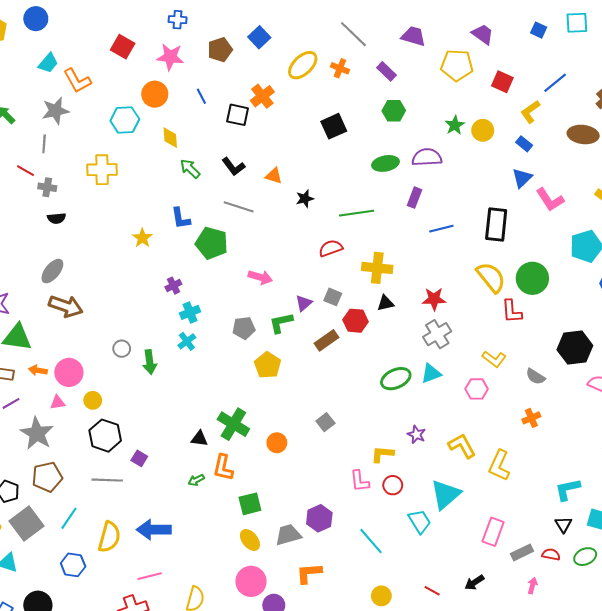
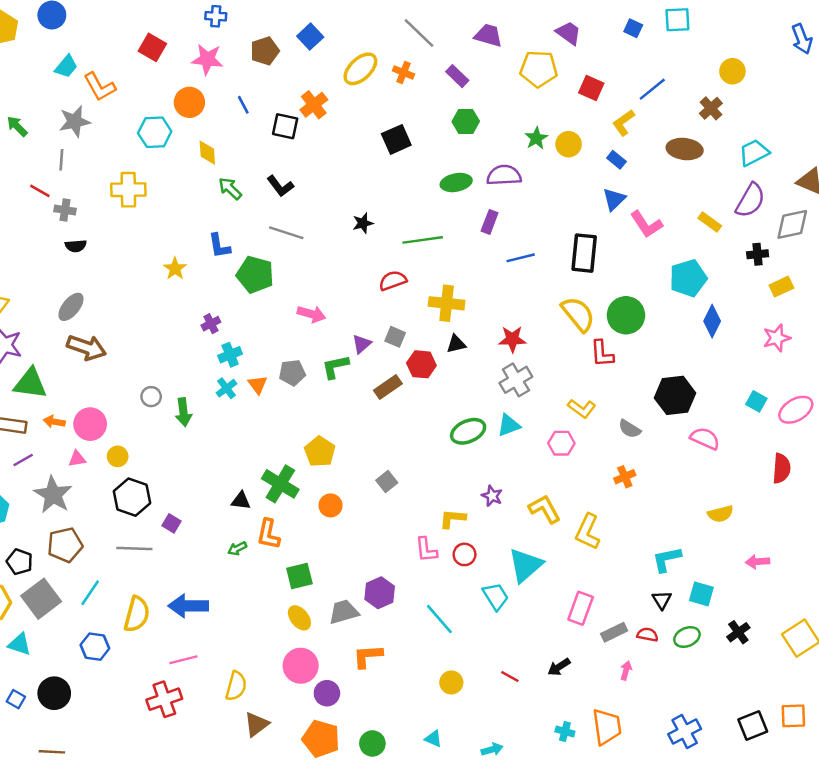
orange triangle: (274, 176) -> (258, 385), moved, turned 36
yellow pentagon: (268, 365) -> (320, 452), moved

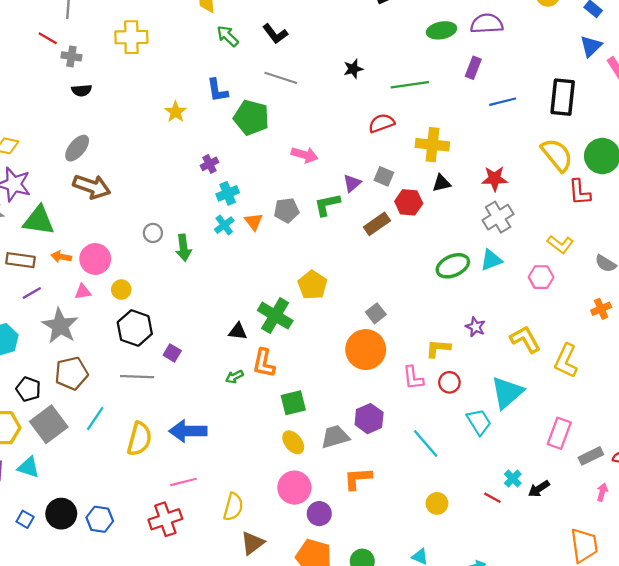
orange circle: (331, 505) -> (366, 350), moved, size x1.8
blue hexagon: (95, 647) -> (100, 519), moved
cyan cross: (565, 731) -> (513, 479), moved, turned 30

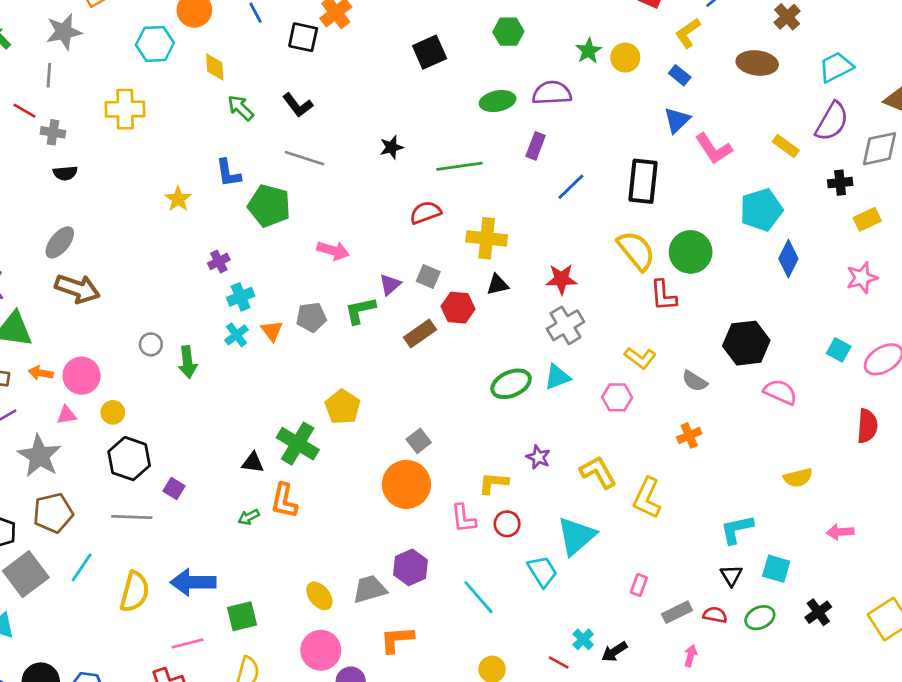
blue line: (503, 102) -> (571, 187), turned -30
green square: (293, 403) -> (242, 616), moved
pink rectangle: (559, 433) -> (639, 585), size x0.6

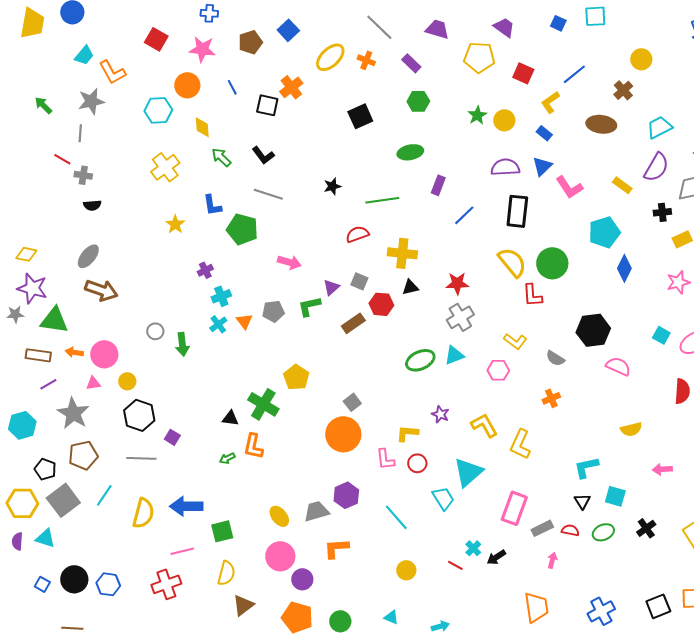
purple semicircle: (552, 93) -> (505, 167), moved
yellow cross: (125, 109) -> (165, 167), moved, turned -36
pink rectangle: (639, 585) -> (514, 508), size x2.0

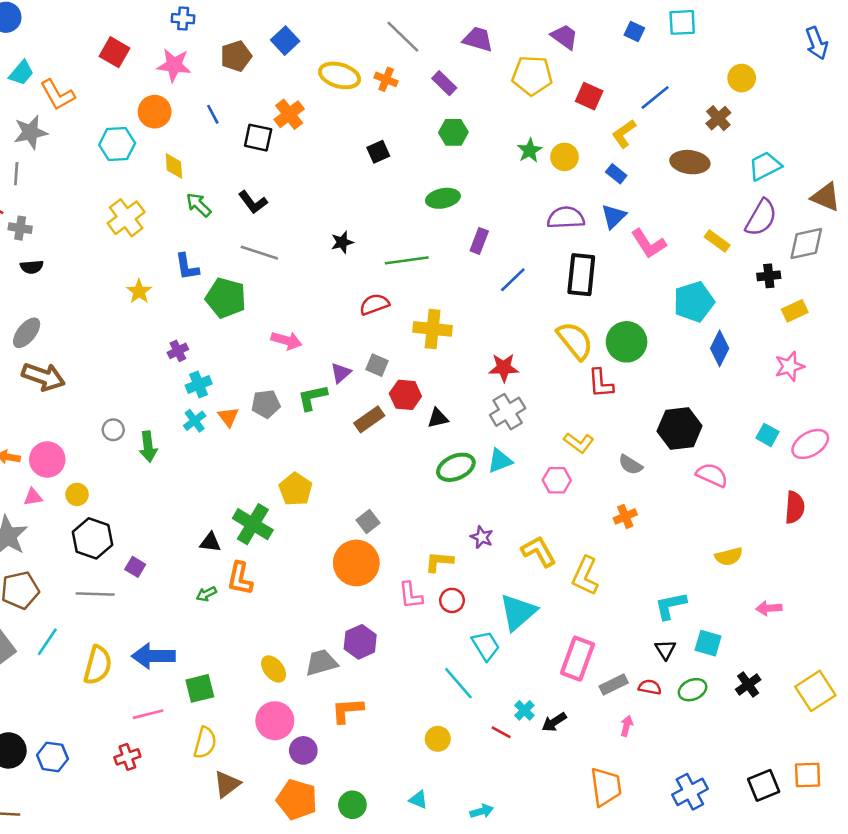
yellow ellipse: (330, 57) -> (339, 75), turned 60
black square: (360, 116) -> (378, 152), size x0.7
black triangle: (410, 287) -> (438, 418), moved
cyan line: (396, 517) -> (458, 683), moved
red cross: (166, 584) -> (127, 757), size x0.7

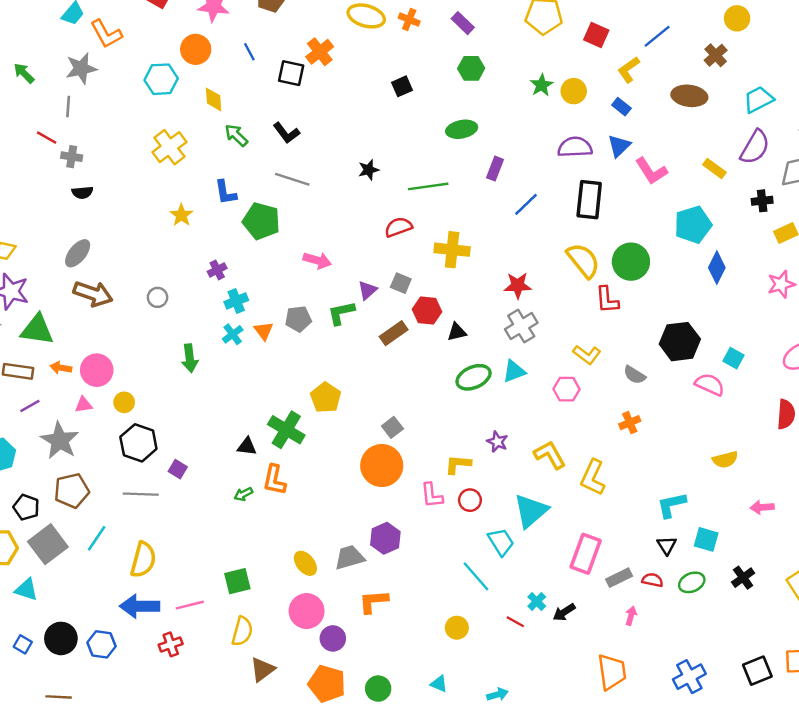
gray circle: (113, 430) -> (158, 297), moved
cyan square: (768, 435) -> (733, 358), moved
blue arrow: (153, 656) -> (140, 606), moved

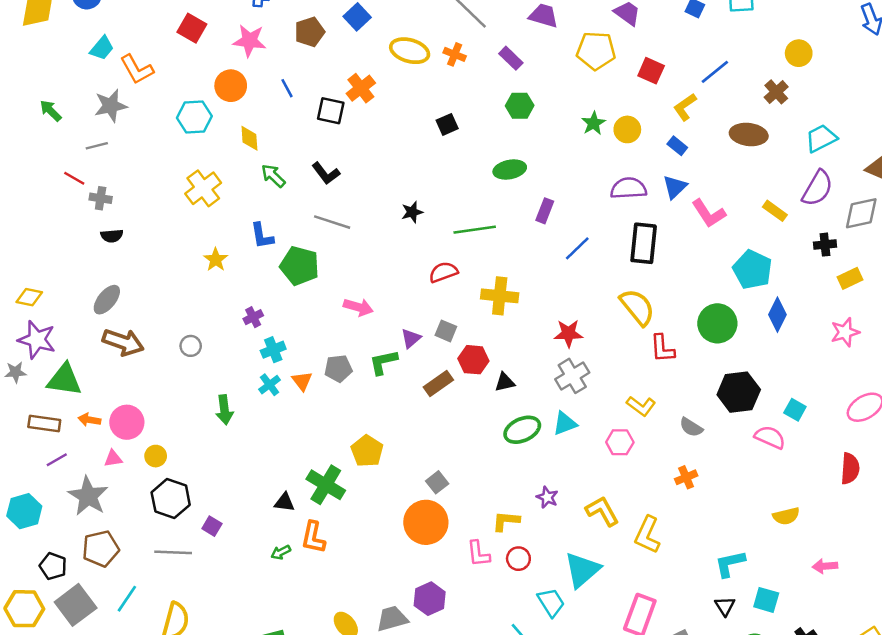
gray line: (68, 107) -> (97, 146), turned 72
cyan pentagon: (693, 225) -> (752, 270), turned -30
green circle: (631, 262) -> (717, 323), moved

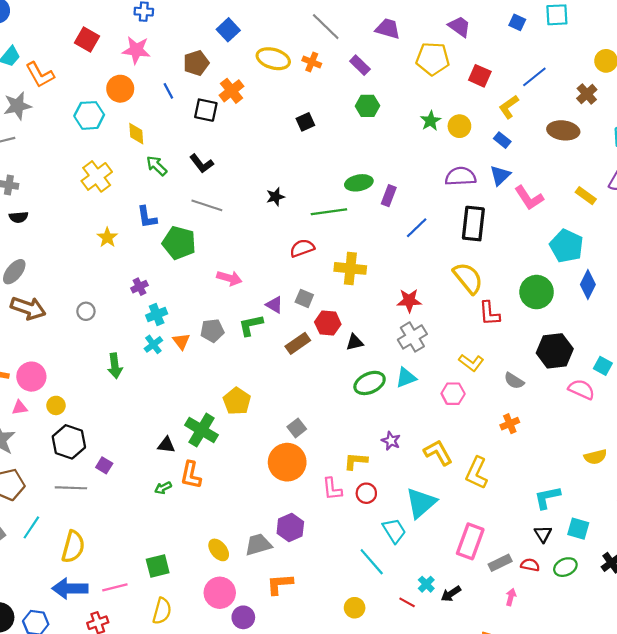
brown pentagon: (310, 32) -> (196, 63), moved
green ellipse: (510, 170) -> (359, 183), moved
purple triangle: (411, 338) -> (274, 305), turned -48

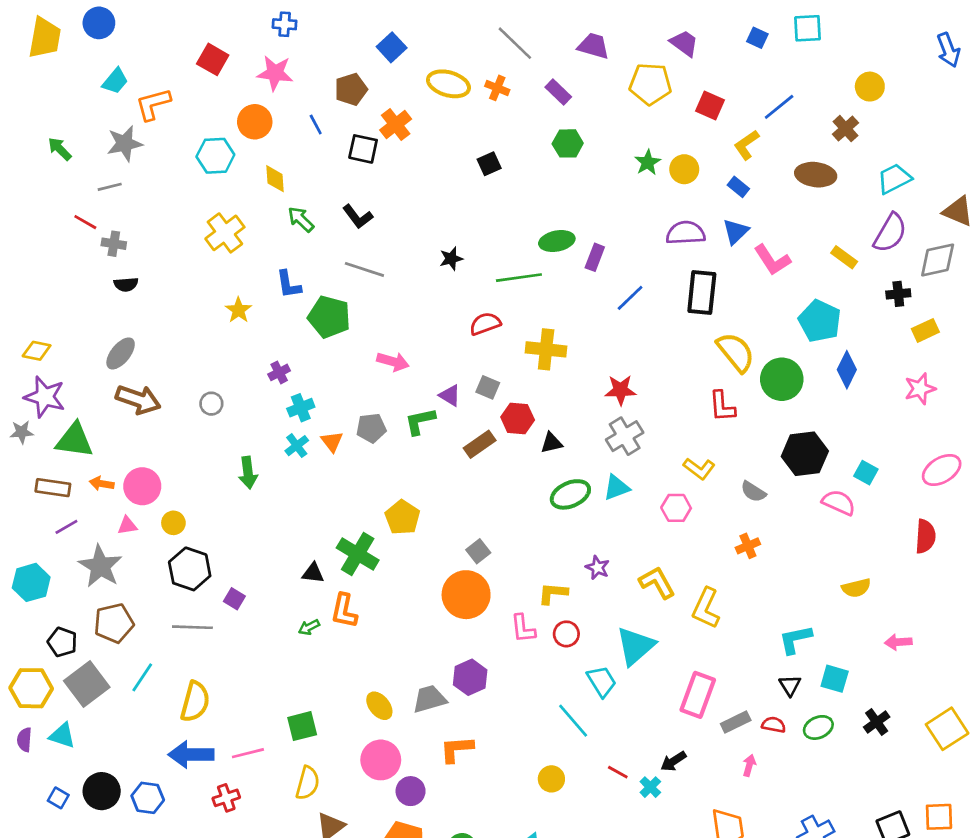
orange L-shape: (40, 75) -> (153, 104), turned 104
yellow semicircle: (468, 278) -> (736, 352), moved
cyan cross: (426, 584) -> (650, 787), moved

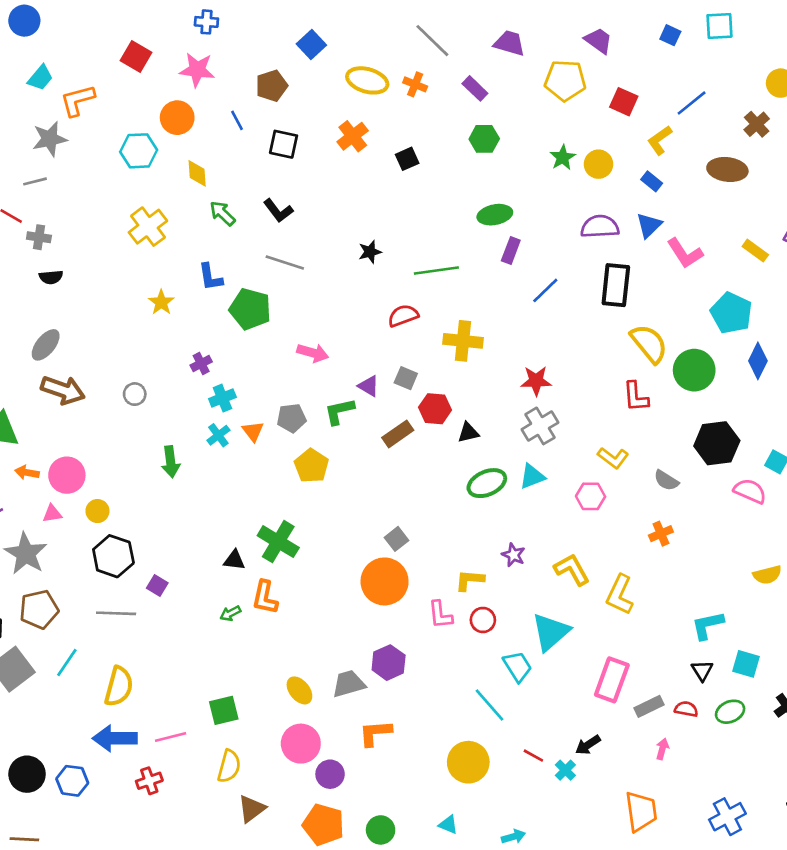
orange cross: (396, 124) -> (353, 136), moved
green ellipse: (557, 241) -> (495, 215), moved
yellow pentagon: (402, 517) -> (311, 466), moved
yellow circle: (551, 779) -> (468, 762), size x1.6

